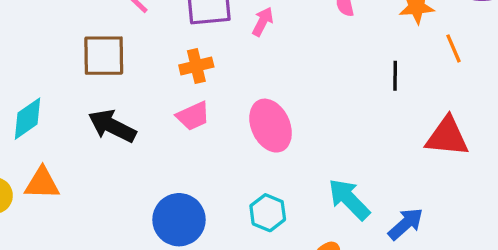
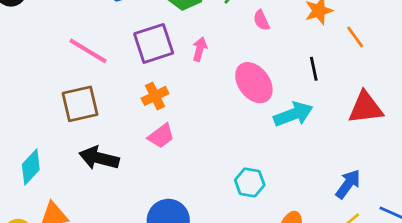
pink ellipse: (271, 126) -> (254, 83), moved
cyan arrow: (349, 199) -> (293, 114), moved, turned 126
cyan hexagon: (268, 213) -> (250, 182), moved

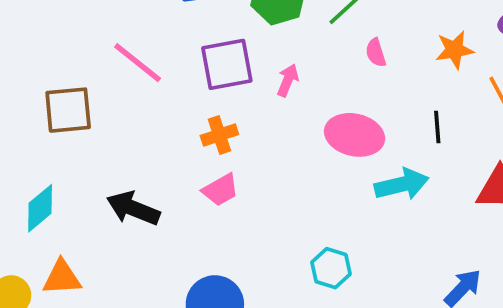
pink ellipse: (254, 83) -> (355, 135), turned -48
brown square: (80, 104) -> (68, 110), moved

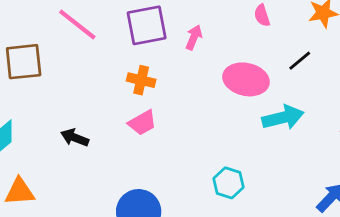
black line: (437, 127) -> (300, 61), moved, turned 55
orange cross: (219, 135) -> (141, 80), turned 32
black arrow: (133, 208) -> (75, 138), size x0.7

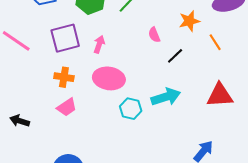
pink semicircle: (262, 15) -> (154, 35), moved
pink ellipse: (246, 79) -> (109, 78), moved
cyan hexagon: (228, 183) -> (131, 109), moved

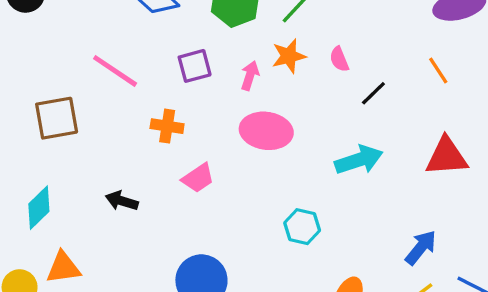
orange star: (189, 21) -> (289, 56), moved
purple square: (65, 38) -> (195, 66), size x0.7
orange cross: (64, 77) -> (167, 126), moved
cyan hexagon: (131, 109) -> (302, 227), moved

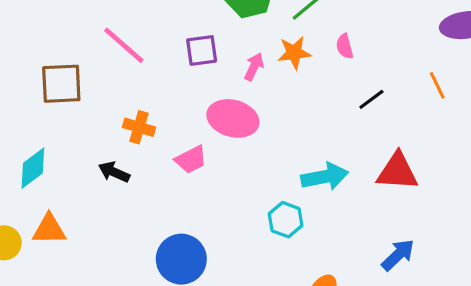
pink semicircle: (339, 59) -> (345, 46), moved
orange cross: (167, 126) -> (139, 127), moved
pink ellipse: (266, 131) -> (233, 118), moved
red triangle: (447, 156) -> (397, 172), moved
cyan arrow: (359, 160) -> (325, 177), moved

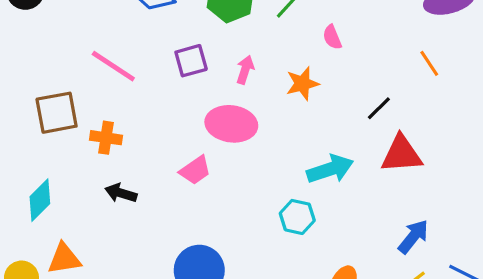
orange star: (294, 53) -> (302, 84), moved
black line: (371, 99) -> (379, 108), moved
orange cross: (139, 127) -> (106, 138), moved

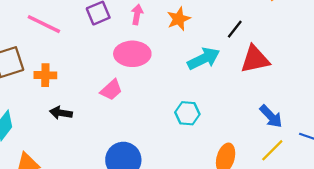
cyan arrow: (330, 169) -> (204, 59), moved
blue arrow: (413, 237) -> (271, 116), turned 105

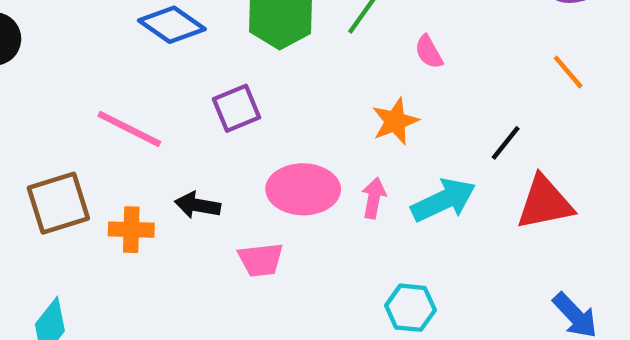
pink arrow: (137, 14) -> (374, 198), moved
pink trapezoid: (111, 90) -> (261, 260), turned 35
black arrow: (61, 113) -> (198, 205), moved

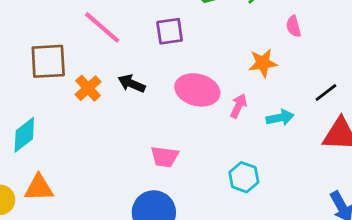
cyan arrow: (444, 200) -> (280, 118), size x0.7
orange cross: (131, 230) -> (88, 88), turned 32
pink trapezoid: (261, 260) -> (165, 157), moved

